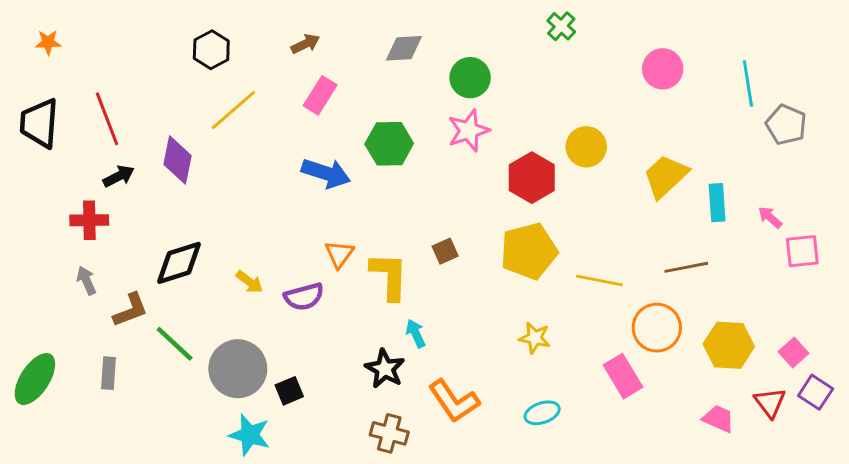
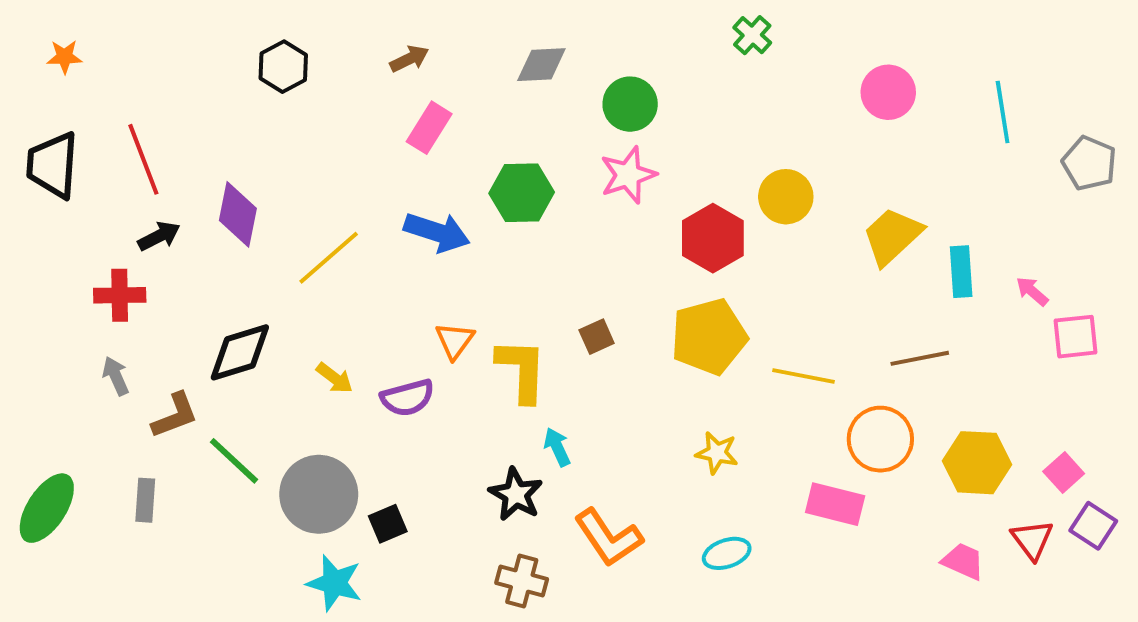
yellow line: (233, 110) -> (329, 258), moved
gray pentagon: (786, 125) -> (1089, 163), moved
pink rectangle: (623, 376) -> (835, 504), turned -45

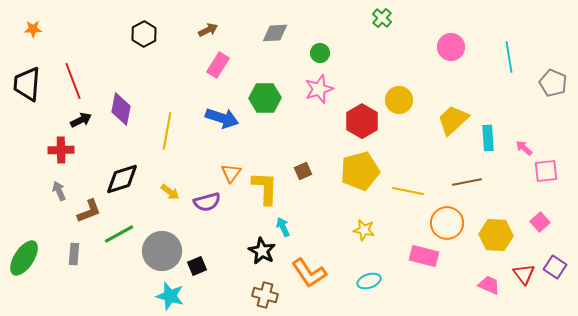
green circle: (630, 104) -> (320, 53), size x0.7
yellow line: (329, 258) -> (167, 131), turned -39
green line: (234, 461) -> (119, 234), turned -72
pink square: (1064, 473) -> (540, 222), moved

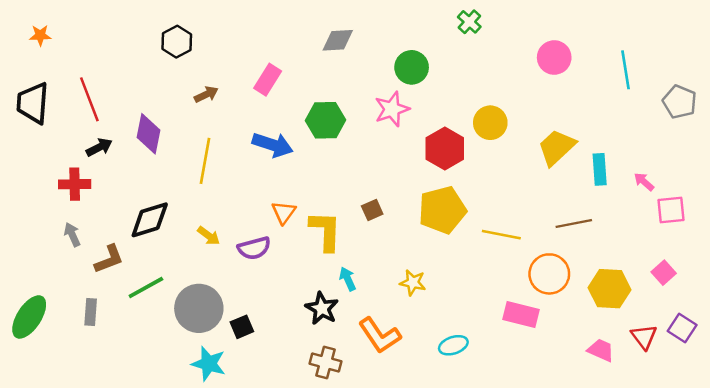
brown arrow: (208, 30) -> (206, 94), moved
green circle: (320, 53) -> (412, 67), moved, size x1.4
yellow star: (364, 230) -> (413, 283), moved

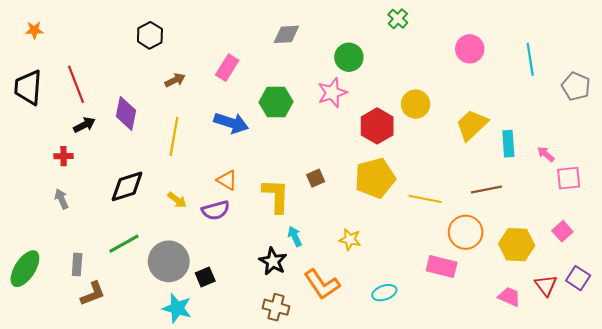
red cross: (75, 184) -> (64, 156), size x0.7
orange triangle: (284, 212) -> (227, 180), moved, turned -35
brown L-shape: (109, 259) -> (93, 294), moved

